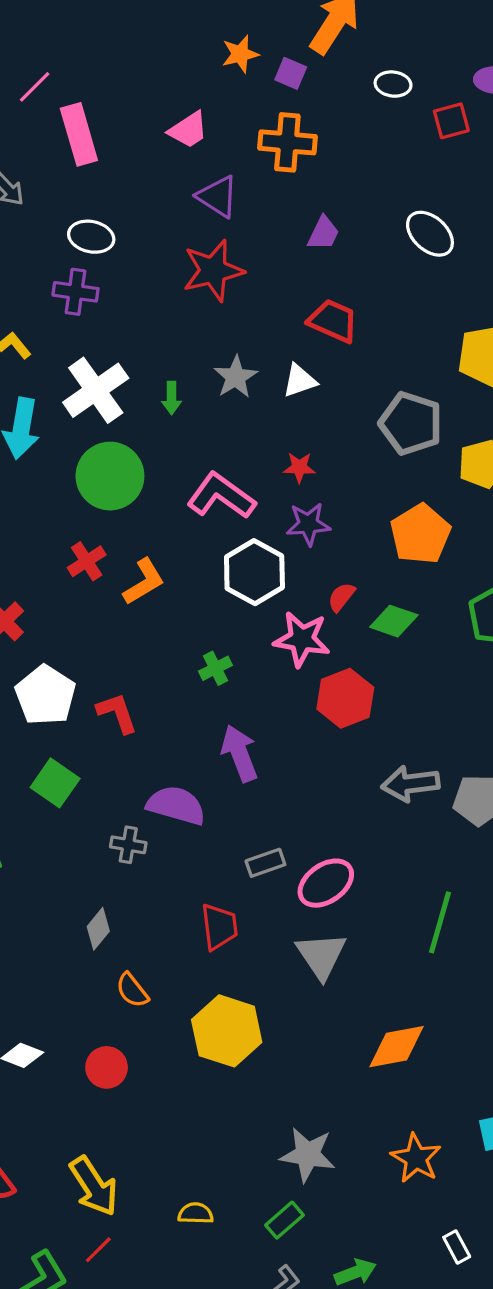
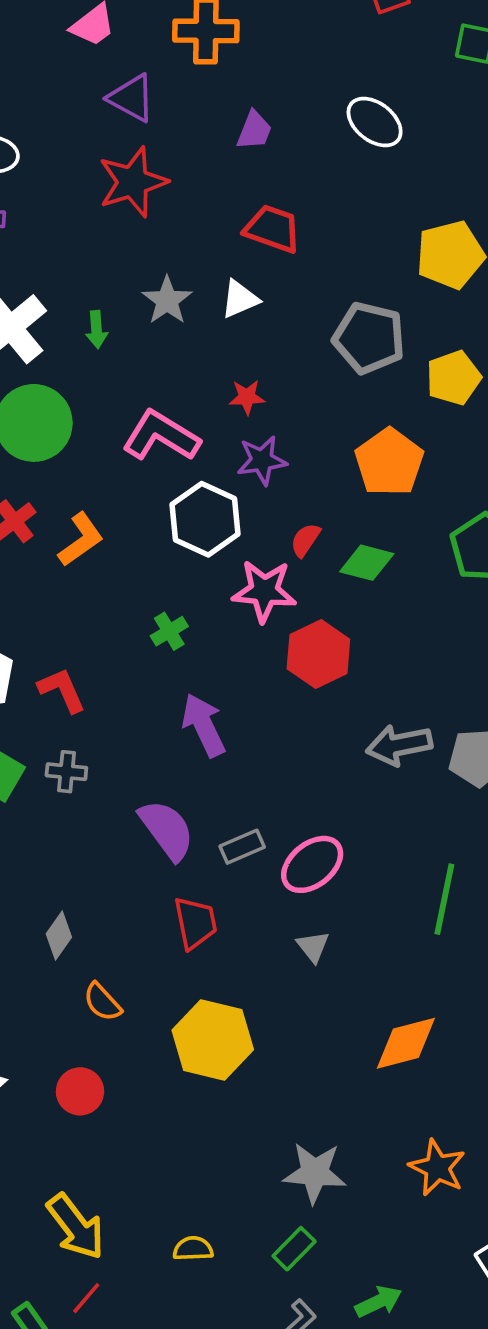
purple semicircle: (176, 805) -> (167, 830), moved, turned 42
gray cross: (128, 845) -> (66, 772), moved
gray triangle: (321, 955) -> (313, 947), size x0.6

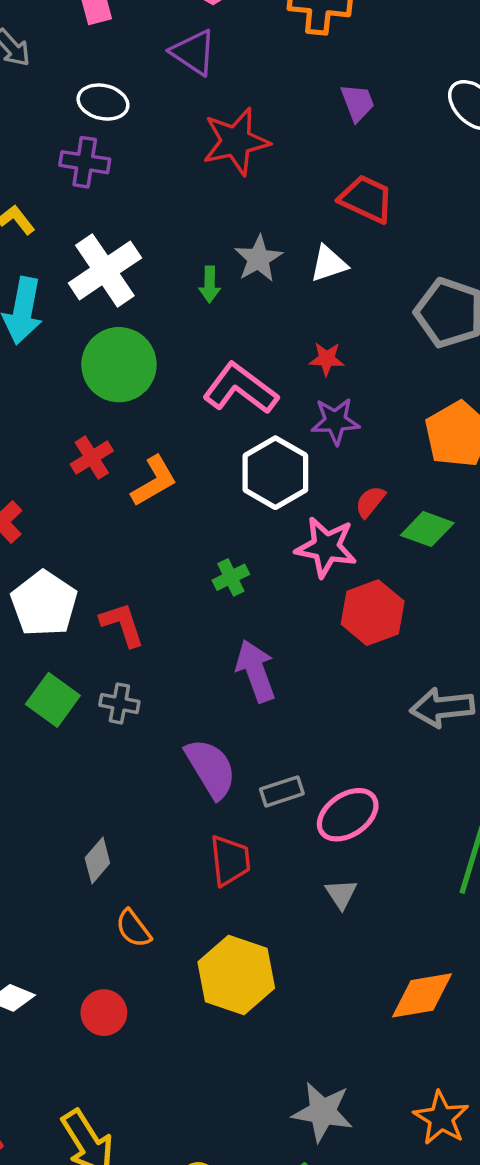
purple triangle: (132, 98) -> (193, 52), moved
purple trapezoid: (254, 130) -> (358, 103), turned -48
green arrow: (97, 330) -> (210, 284), moved

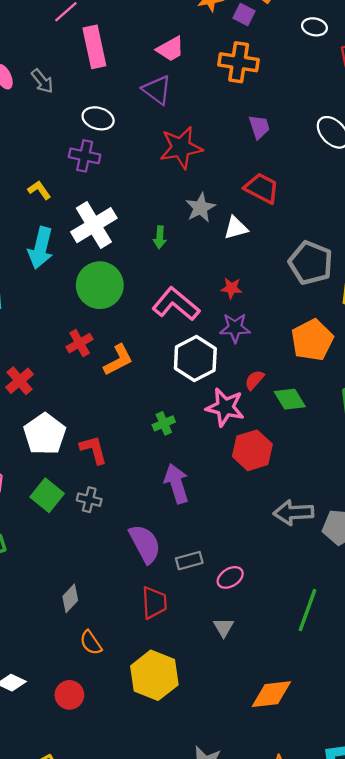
gray star: (258, 259) -> (200, 208), moved
green diamond: (427, 529) -> (290, 399), turned 36
pink ellipse: (348, 815) -> (230, 577), size x0.7

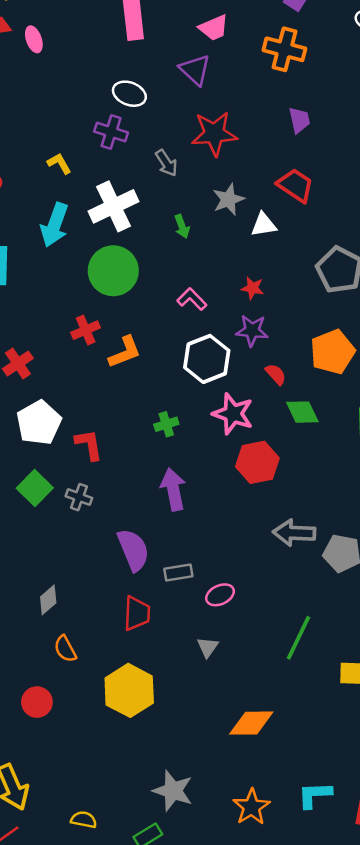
gray arrow: (42, 81) -> (166, 163), moved
green arrow: (160, 237) -> (182, 226), turned -30
pink L-shape: (176, 304) -> (192, 299), size x0.6
red semicircle: (254, 380) -> (276, 374), moved, turned 90

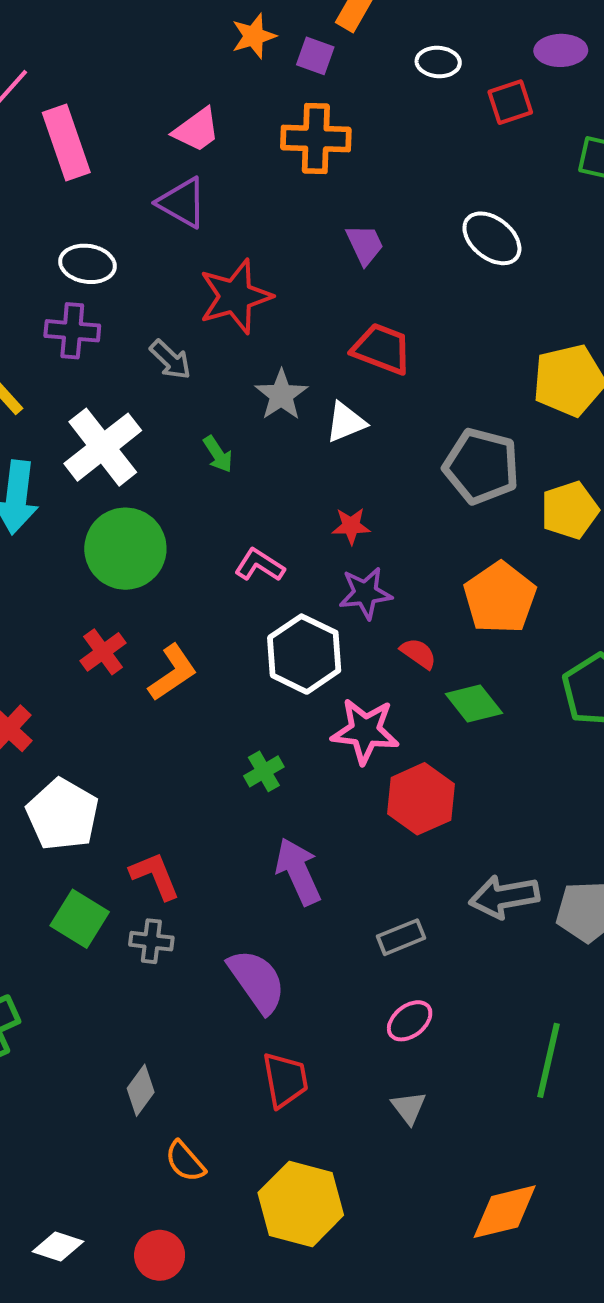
red L-shape: (89, 445) -> (155, 876), moved
gray cross: (79, 497) -> (151, 941), moved
gray rectangle: (178, 573) -> (401, 937), moved

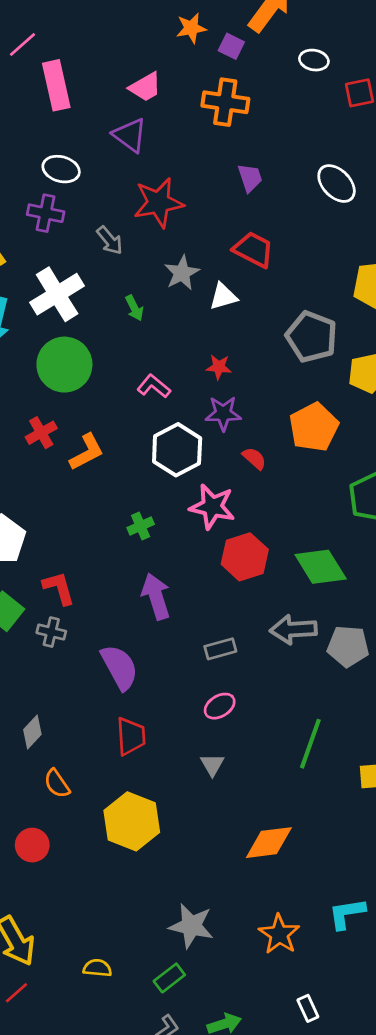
green diamond: (474, 703) -> (321, 567), moved, size x1.4

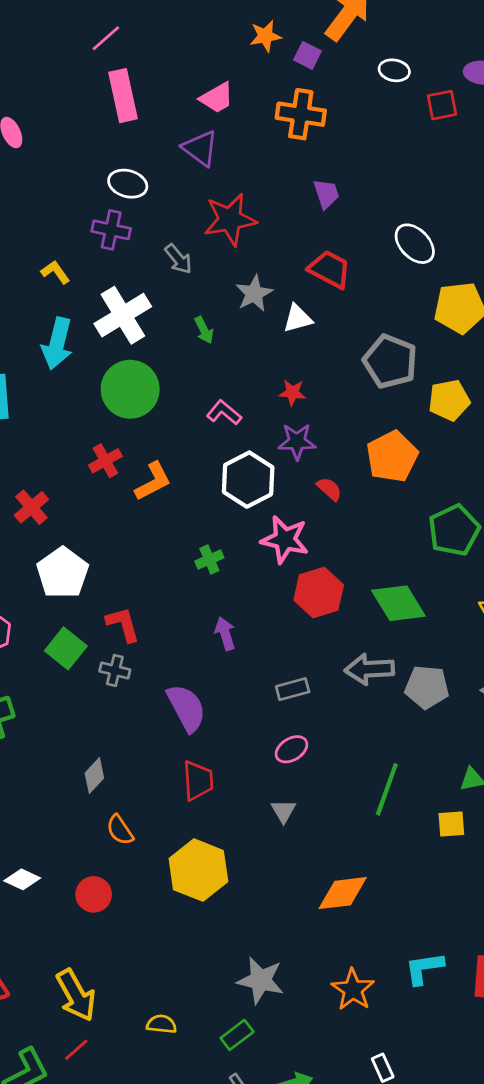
pink line: (23, 44) -> (106, 38), moved
white ellipse: (337, 184) -> (415, 244), moved
purple arrow: (156, 596) -> (225, 634), size x0.7

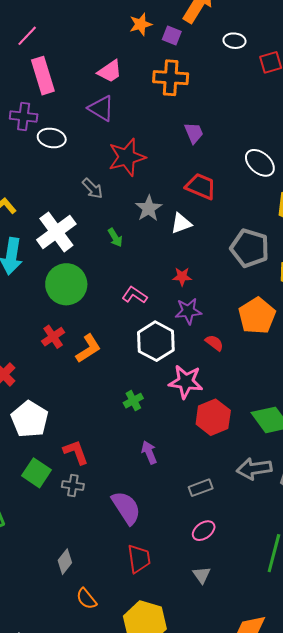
purple cross: (111, 230) -> (24, 116), moved

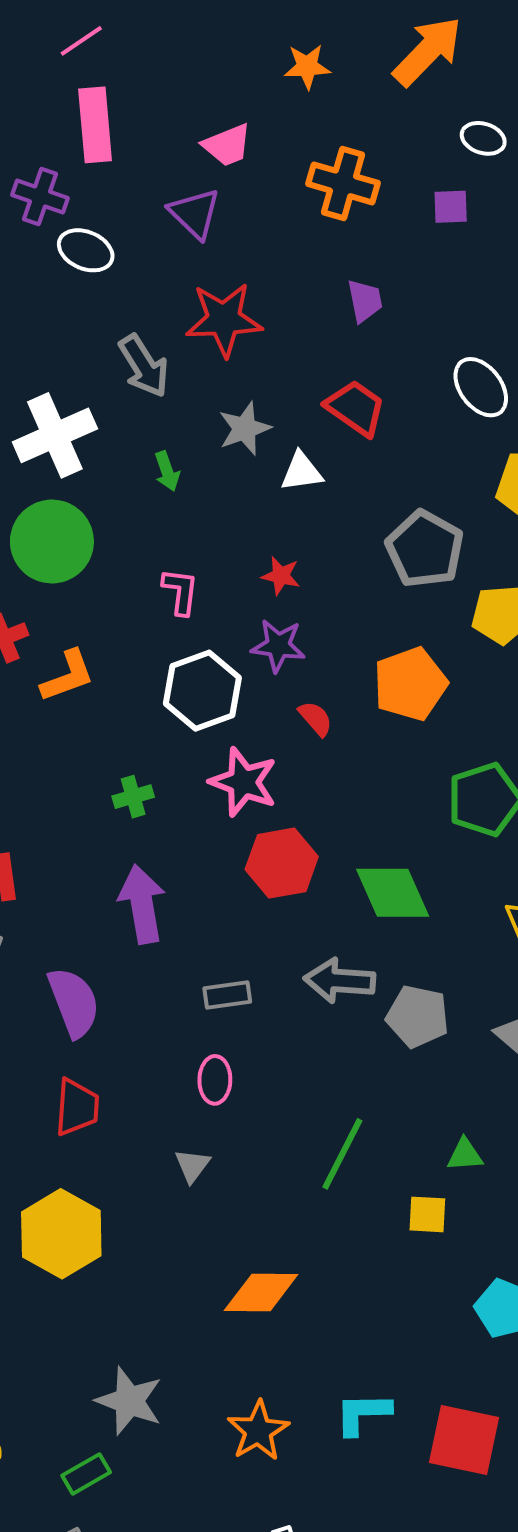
purple square: (172, 35) -> (451, 207), moved, turned -36
gray arrow: (93, 188) -> (144, 366), size x1.4
pink L-shape: (135, 295) -> (180, 591), turned 50
purple arrow: (149, 452) -> (142, 904), size x1.6
pink ellipse: (204, 531) -> (215, 1080), turned -65

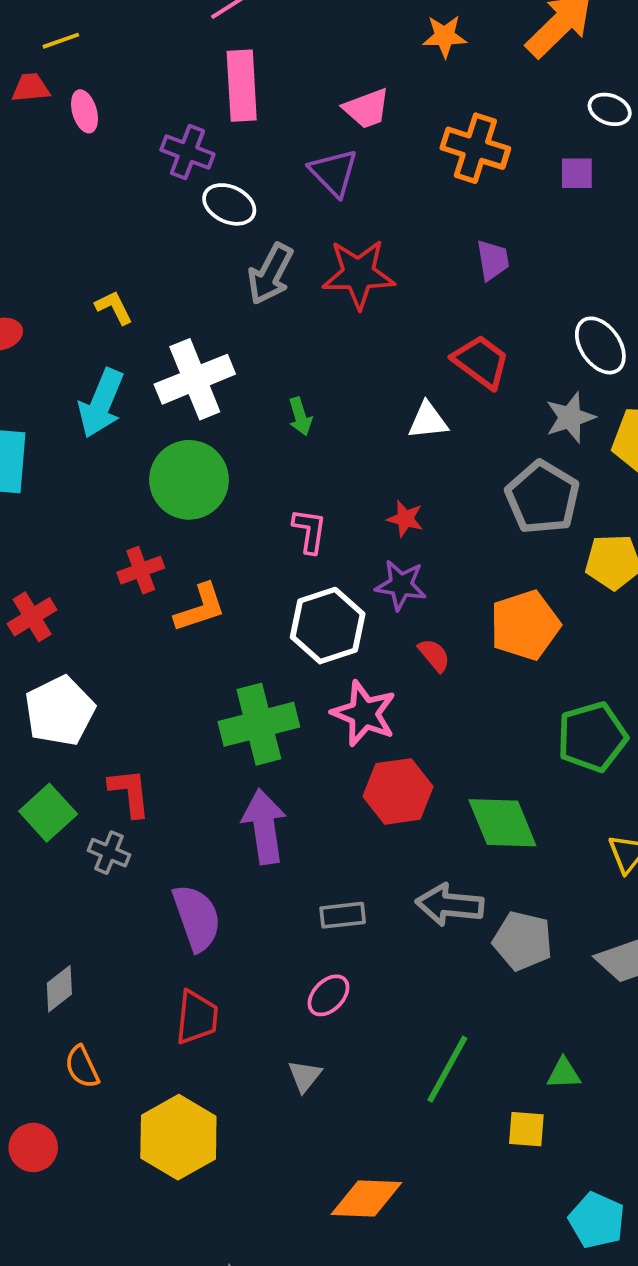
gray arrow: (144, 366) -> (270, 274), moved, turned 58
gray star: (245, 429) -> (570, 417), moved
green cross: (133, 797) -> (259, 724), size x2.0
pink ellipse: (215, 1080) -> (328, 995), turned 42

